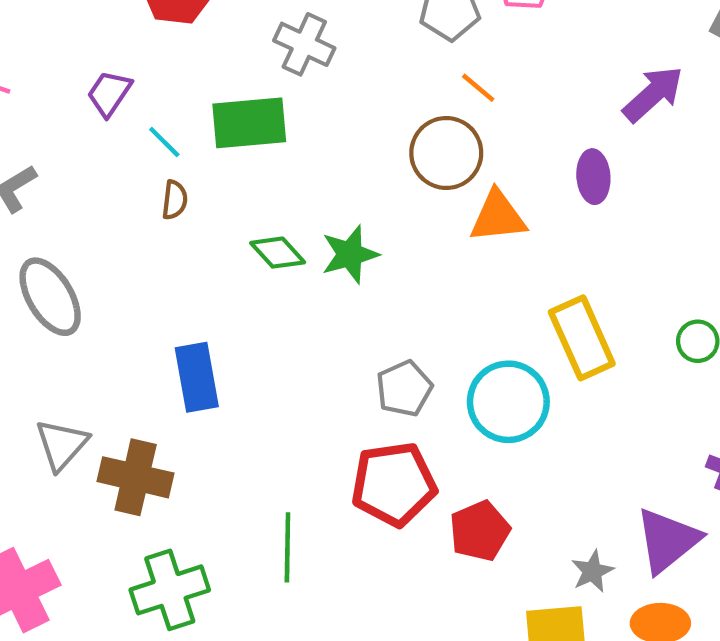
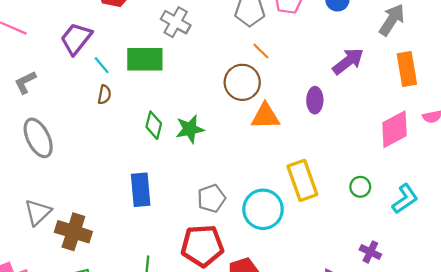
purple trapezoid: (109, 93) -> (76, 39), size x1.4
green diamond: (278, 253) -> (154, 125), turned 52
blue rectangle: (197, 377) -> (141, 190), moved

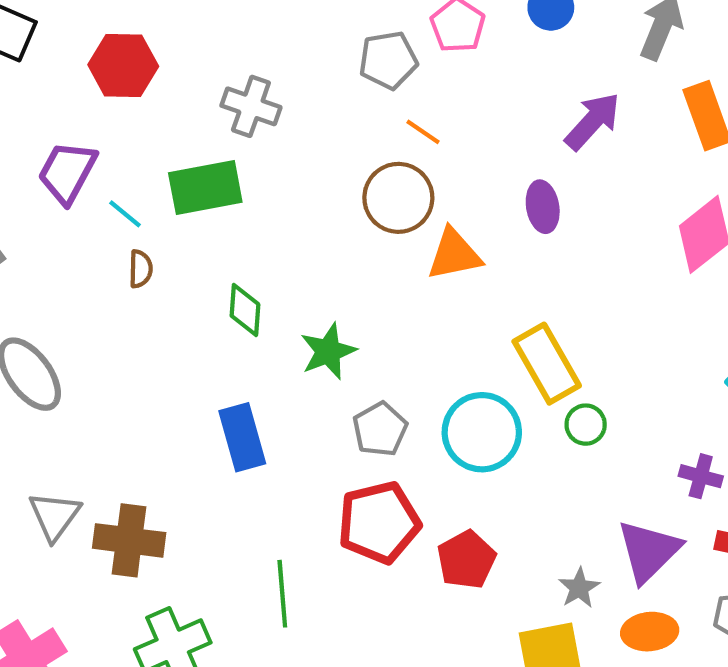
green star: (190, 129) -> (328, 351), moved
green circle: (360, 187) -> (586, 425), moved

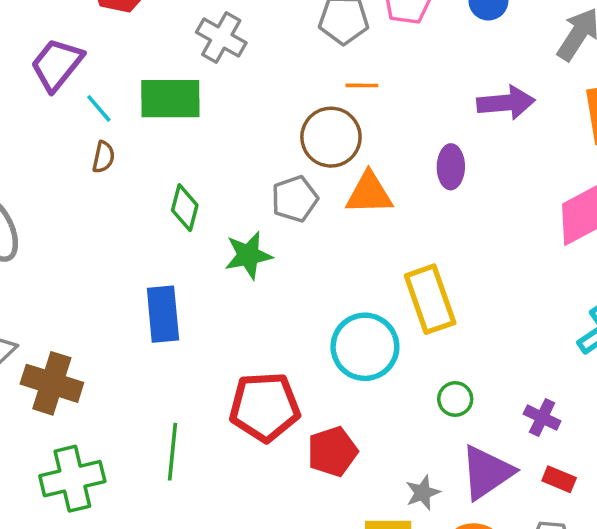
purple arrow: (593, 121) -> (506, 103), turned 32
orange line: (423, 132) -> (362, 85), turned -44
green circle: (586, 425) -> (455, 399), moved
gray pentagon: (380, 429) -> (295, 199), moved

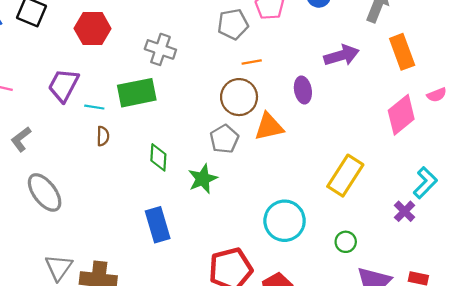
cyan line: (99, 108) -> (94, 107), turned -30
purple ellipse: (451, 167) -> (303, 90), moved
yellow rectangle: (430, 299) -> (345, 176), moved, turned 63
purple cross: (542, 418) -> (405, 211), moved, turned 30

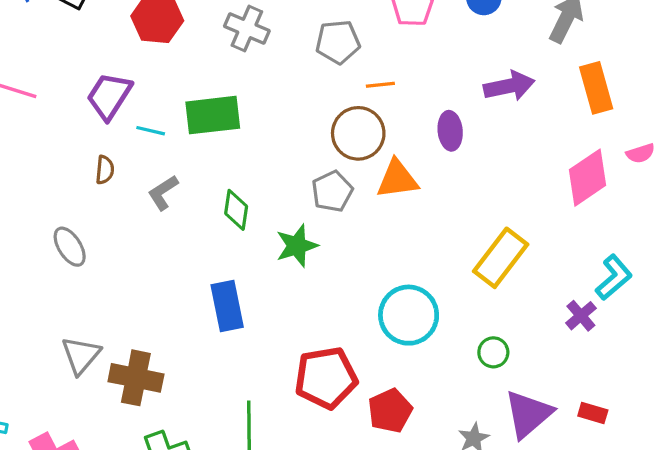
gray pentagon: (233, 24) -> (338, 42), moved
gray cross: (160, 49) -> (247, 28), moved
brown semicircle: (103, 136) -> (105, 170), moved
gray L-shape: (21, 139) -> (163, 193), moved
gray ellipse: (45, 192) -> (70, 247), size x0.7

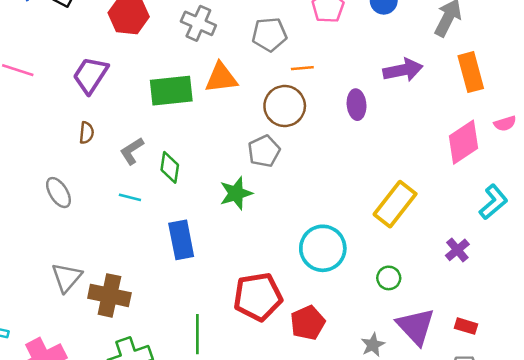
cyan line: (151, 131) -> (130, 197), moved
orange triangle: (397, 179) -> (221, 78), moved
green diamond: (236, 210) -> (170, 167), moved
cyan L-shape: (614, 277) -> (493, 202), moved
purple triangle: (528, 414) -> (416, 326), turned -33

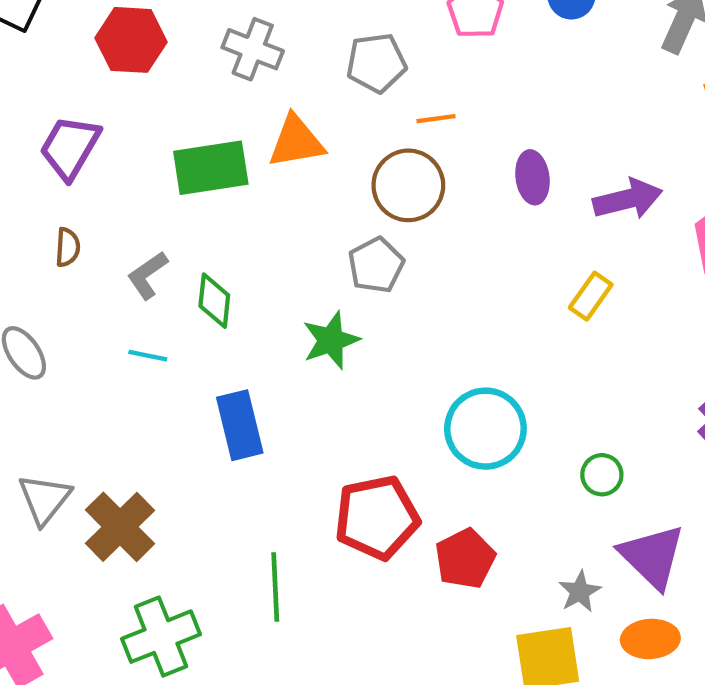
purple arrow: (403, 70) -> (628, 199), moved
yellow rectangle: (395, 204) -> (591, 296), moved, size x0.6
brown cross: (109, 295) -> (120, 527), turned 36

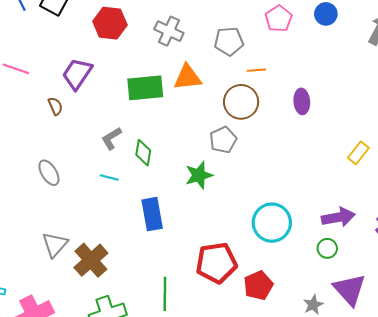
purple arrow: (628, 199) -> (338, 217), moved
brown semicircle: (68, 247) -> (55, 106), moved, turned -30
yellow rectangle: (591, 296) -> (358, 153), moved

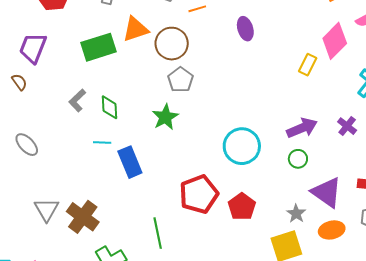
brown circle: (241, 102) -> (172, 44), moved
cyan line: (109, 178) -> (102, 143), moved

